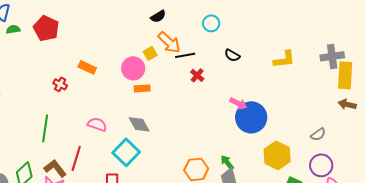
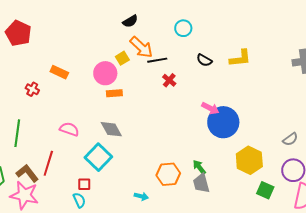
yellow L-shape: (284, 59) -> (240, 58), moved

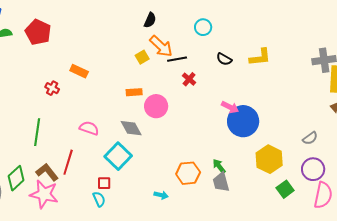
black semicircle: (130, 21) -> (150, 20), turned -35
pink circle: (105, 73) -> (156, 106), moved
green square: (265, 190) -> (285, 189), turned 30

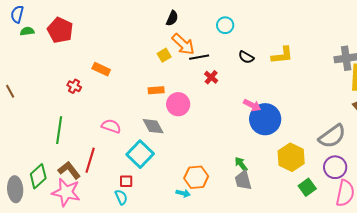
gray semicircle: (310, 138) -> (332, 136), size x1.8
orange hexagon: (188, 173) -> (196, 177), moved

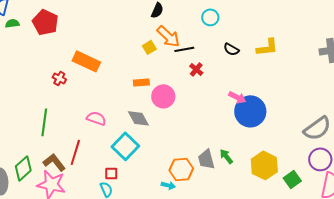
orange rectangle: (101, 69) -> (86, 61), size x1.5
yellow hexagon: (291, 157) -> (264, 165), moved
gray trapezoid: (243, 180) -> (206, 159), moved

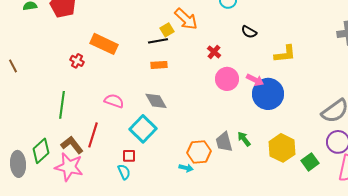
yellow L-shape: (267, 47) -> (285, 54), moved
black line: (184, 49) -> (158, 41), moved
pink circle: (163, 96) -> (227, 79), moved

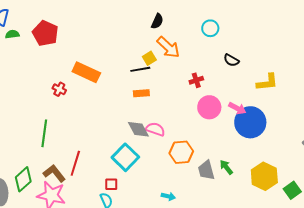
red cross: (214, 52) -> (196, 80), turned 32
pink semicircle: (114, 101) -> (155, 129), moved
orange hexagon: (199, 152) -> (181, 152), moved

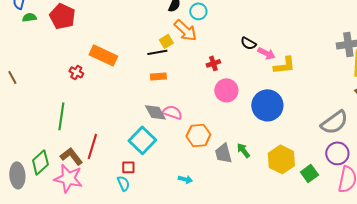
cyan circle: (210, 28) -> (198, 11), moved
pink arrow: (237, 108) -> (266, 53), moved

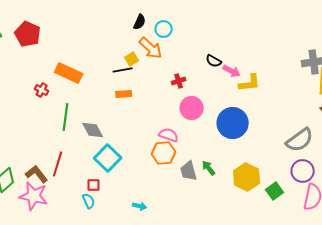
gray diamond: (155, 112) -> (93, 130), moved
pink semicircle: (172, 112) -> (169, 135), moved
green line: (61, 116) -> (66, 117), moved
cyan arrow: (185, 179) -> (140, 206), moved

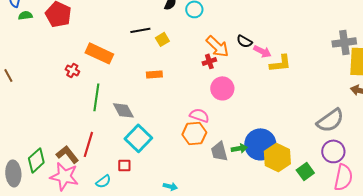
orange arrow: (151, 48) -> (217, 46), moved
black line: (123, 70) -> (140, 30), moved
blue circle: (233, 123) -> (260, 144), moved
green arrow: (209, 168) -> (239, 148), turned 119
cyan semicircle: (89, 201) -> (103, 181), moved, turned 77

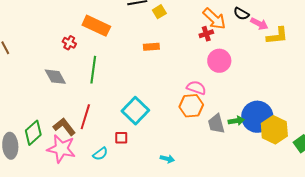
gray diamond: (123, 110) -> (55, 77), moved

